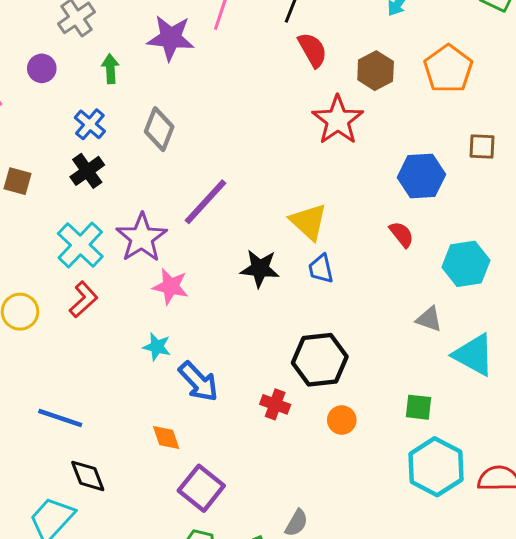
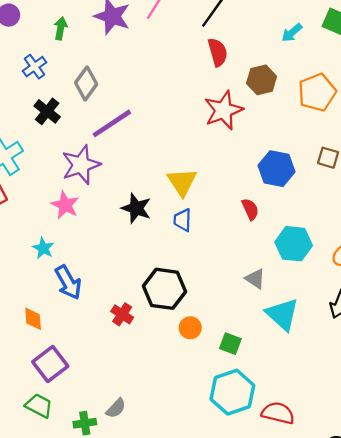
black cross: (87, 171) -> (47, 111), moved, turned -30
purple line: (206, 202) -> (112, 123), moved
purple star: (142, 238) -> (81, 165), moved
orange circle: (342, 420) -> (190, 328), moved

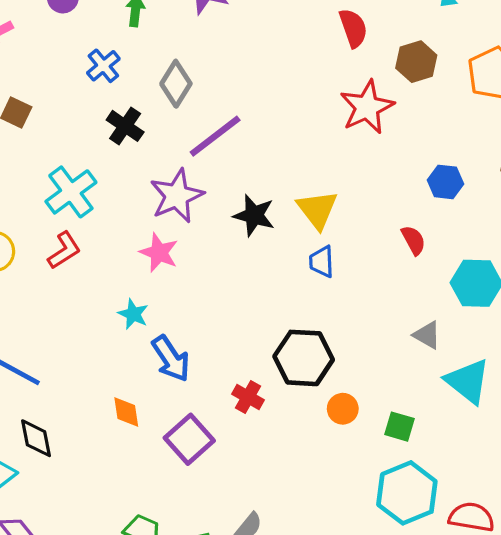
blue hexagon: (276, 169) -> (445, 182), size x0.7
black star: (136, 208) -> (254, 215), moved
purple square: (50, 364) -> (189, 439), moved

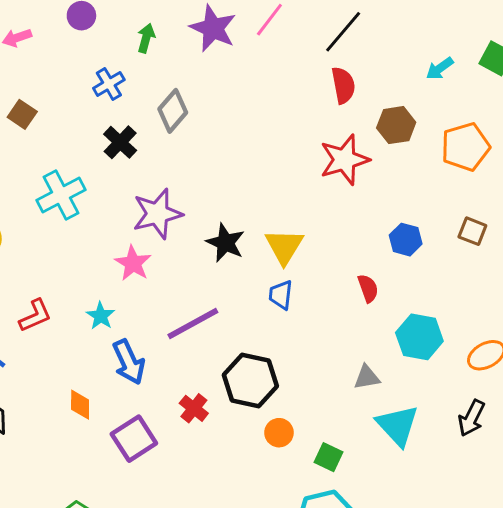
purple line: (215, 136) -> (193, 324), moved
red L-shape: (64, 250) -> (35, 316), moved
gray triangle: (427, 335) -> (367, 377), turned -48

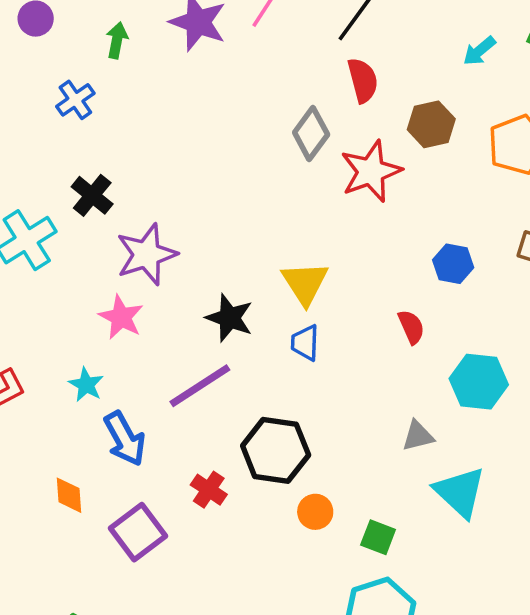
gray diamond: (173, 111) -> (311, 134), moved
black cross: (120, 142) -> (92, 195), moved
black star: (225, 243) -> (229, 318), moved

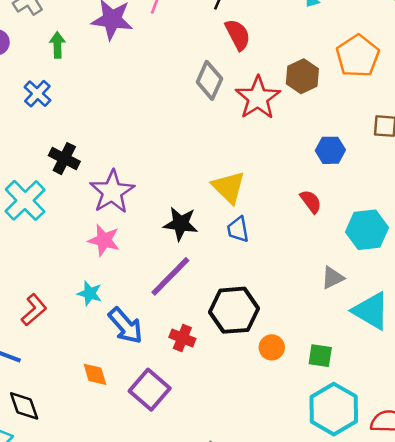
brown hexagon: (431, 124) -> (302, 76), moved
red cross: (209, 490) -> (182, 338), moved

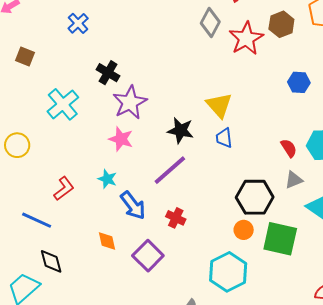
black cross: (64, 159) -> (108, 73), moved
red semicircle: (311, 202) -> (289, 148), moved
black hexagon: (234, 310) -> (255, 197), moved
green square: (320, 356) -> (280, 239), size x1.8
cyan hexagon: (334, 409) -> (228, 272), moved

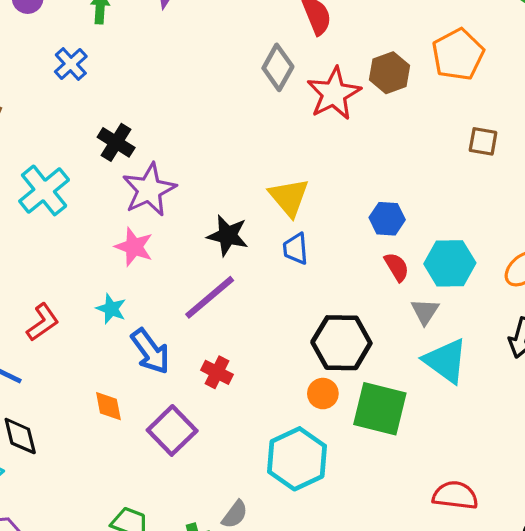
blue hexagon: (299, 82) -> (387, 219), moved
gray triangle: (294, 180) -> (425, 311), moved, turned -36

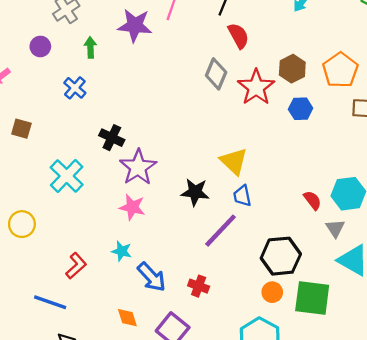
orange pentagon: (458, 55) -> (340, 70), moved
blue hexagon: (387, 219) -> (301, 109), moved
purple line: (210, 297) -> (220, 231), moved

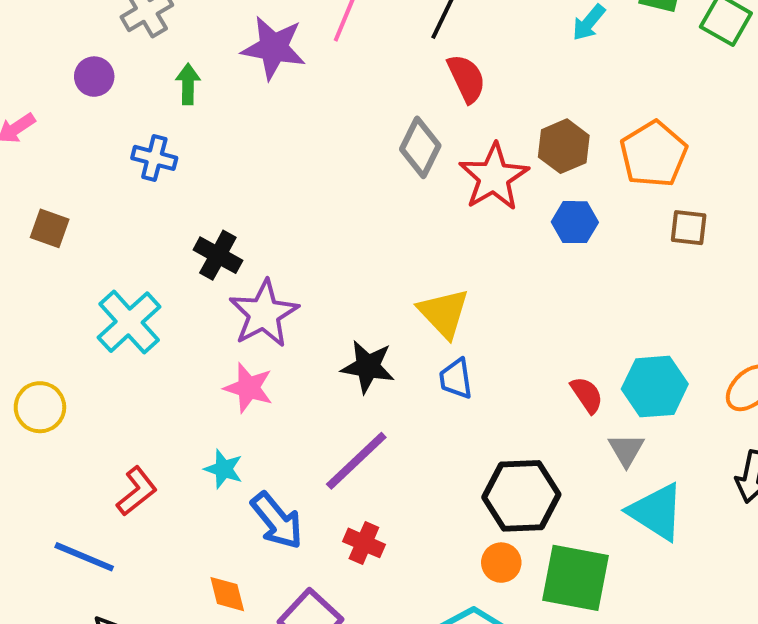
blue cross: (75, 88) -> (154, 158), turned -30
purple line: (220, 231) -> (356, 461), moved

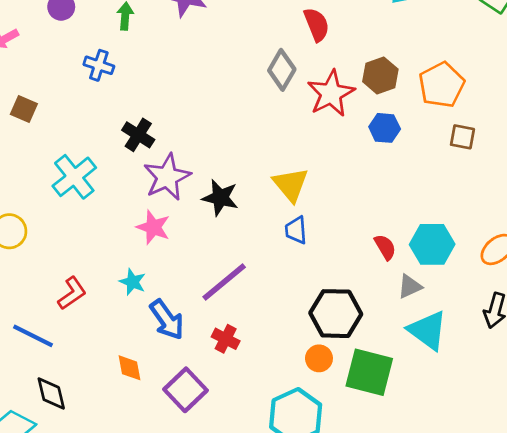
black star: (368, 367) -> (220, 198), moved
gray triangle: (626, 450) -> (410, 287), turned 32

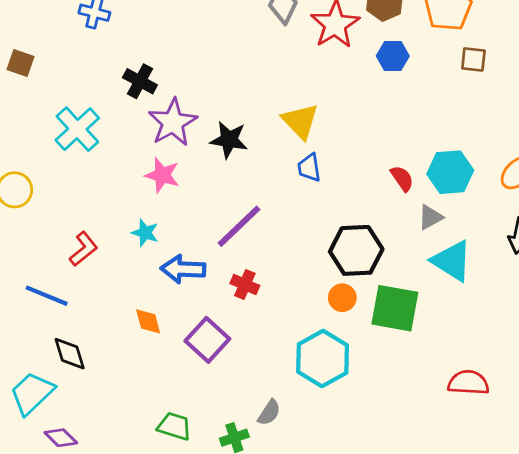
blue arrow: (167, 320) -> (183, 269), turned 132

